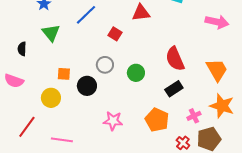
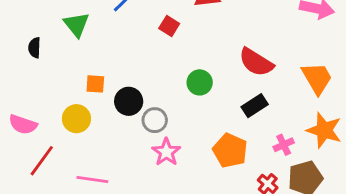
red semicircle: (175, 59) -> (256, 62), turned -35
gray circle: (105, 65) -> (155, 120), moved
pink semicircle: (14, 81) -> (23, 124), moved
pink star: (113, 121) -> (166, 152), turned 30

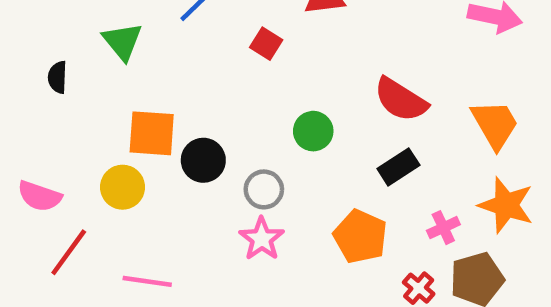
orange square: (95, 84) -> (152, 133), size x1.6
gray circle: (155, 120) -> (264, 189), moved

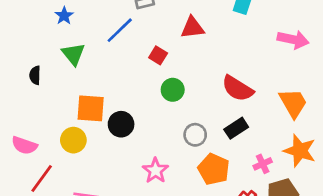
green circle: (313, 131) -> (173, 90), moved
gray circle: (264, 189) -> (195, 135), moved

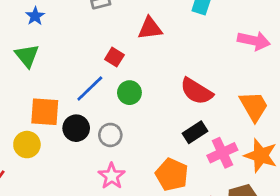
blue star: (64, 16) -> (35, 16), moved
blue line: (120, 30) -> (90, 89), moved
gray circle: (195, 135) -> (110, 135), moved
pink cross: (263, 164) -> (222, 153), moved, size x1.5

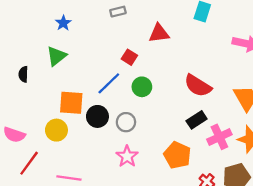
green triangle: (27, 56) -> (56, 56), turned 30

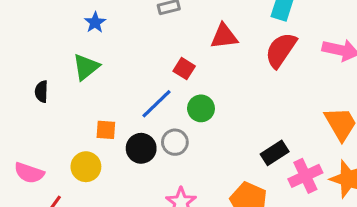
red semicircle: (198, 86) -> (281, 50), moved, turned 92
orange square: (71, 103) -> (106, 130), size x0.6
gray circle: (126, 122) -> (175, 142), moved

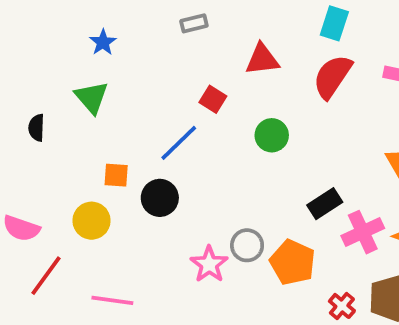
green triangle: (86, 67) -> (92, 97), turned -32
green circle: (201, 108) -> (272, 135), moved
gray circle: (175, 142) -> (247, 245), moved

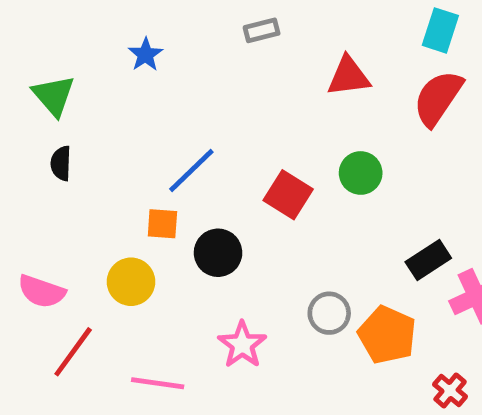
green triangle: (92, 97) -> (54, 96), moved
red square: (213, 99) -> (288, 195), moved, size x1.4
blue line: (179, 143) -> (191, 171), moved
pink star: (209, 264) -> (242, 345), moved

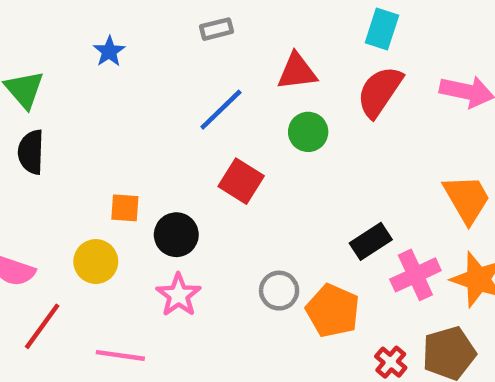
black semicircle: (61, 163) -> (31, 152), size x1.4
blue line: (191, 171) -> (221, 110), moved
green circle: (361, 173) -> (308, 132), moved
pink star: (242, 345) -> (178, 295), moved

